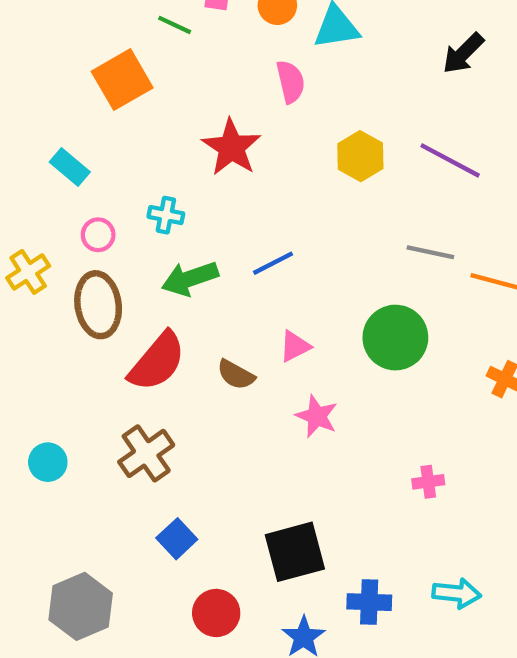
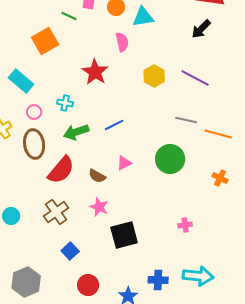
cyan rectangle: (70, 167) -> (21, 81), size x1.4
pink star: (317, 416) -> (99, 207), moved
black square: (295, 552) -> (124, 235), moved
cyan arrow: (457, 593) -> (198, 276), size x1.4

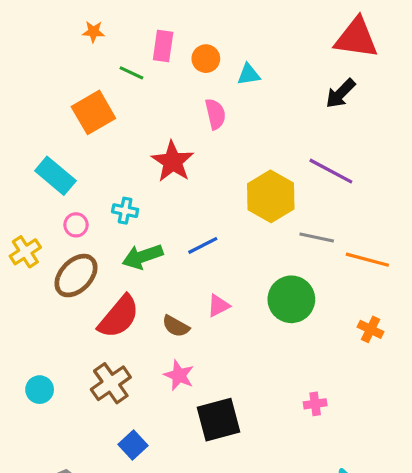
cyan triangle: (143, 17) -> (249, 74), size x0.7
yellow hexagon: (154, 76) -> (271, 196), moved, size x1.4
brown ellipse: (34, 144) -> (76, 276), turned 52

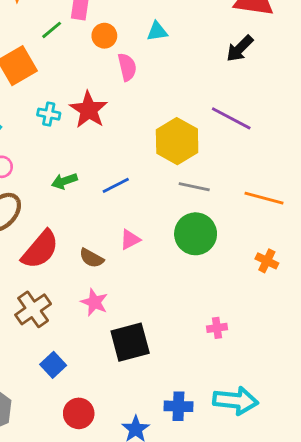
orange circle: (206, 59) -> (104, 36), moved
green line: (131, 73) -> (52, 30), turned -65
cyan cross: (125, 211) -> (49, 114), moved
gray line: (317, 238) -> (194, 187), moved
green arrow: (142, 257) -> (64, 181), moved, size x0.7

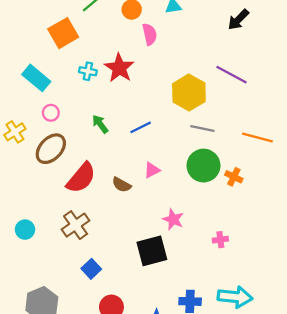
green arrow: (64, 181) -> (100, 124), turned 72
orange cross: (267, 261) -> (234, 177), moved
pink star: (94, 302) -> (173, 219), moved

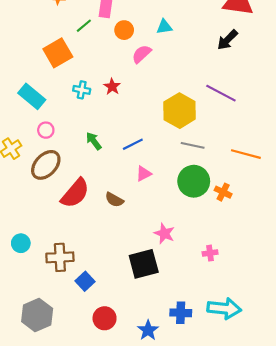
pink semicircle: (150, 34) -> (142, 54), turned -120
red star: (119, 68) -> (112, 87), size x0.6
pink triangle: (152, 170) -> (144, 174), moved
brown cross: (76, 225) -> (60, 257), moved, turned 32

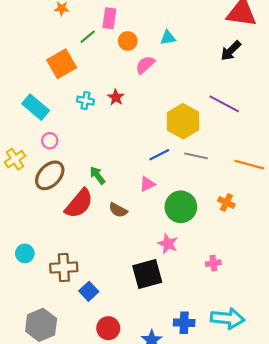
green arrow: (94, 141) -> (97, 175), moved
blue line: (133, 144) -> (159, 155), moved
green circle: (194, 181) -> (181, 207), moved

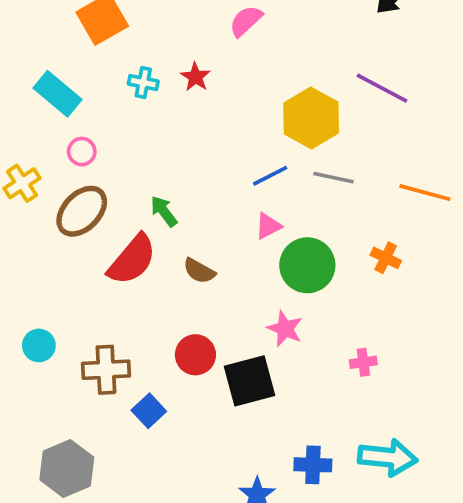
pink triangle: (147, 184) -> (268, 226), moved
red circle: (108, 328) -> (195, 355), moved

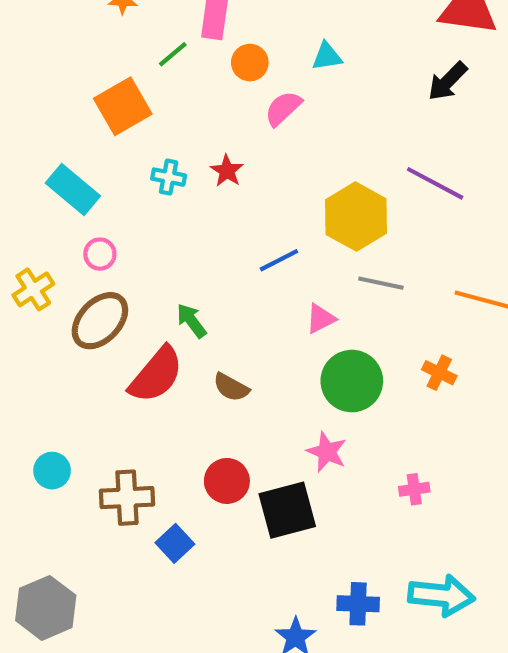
blue line: (270, 176) -> (279, 260), moved
pink triangle: (268, 226) -> (321, 319), moved
gray hexagon: (67, 469) -> (46, 608), moved

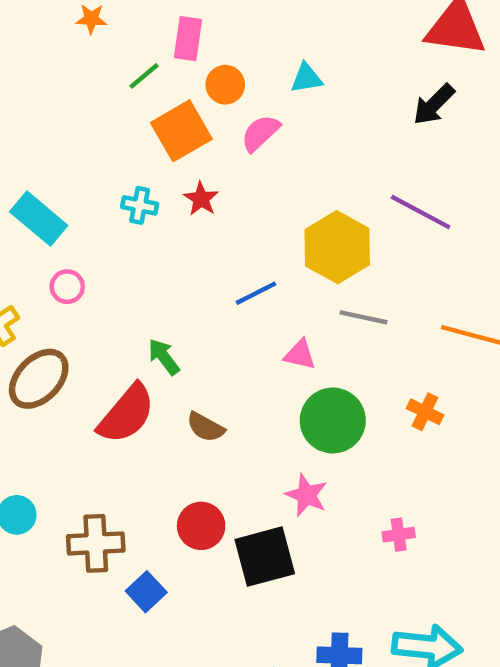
orange square: (123, 106) -> (181, 131), moved
pink triangle: (321, 319) -> (300, 355), turned 40
brown ellipse: (100, 321) -> (39, 379), moved

